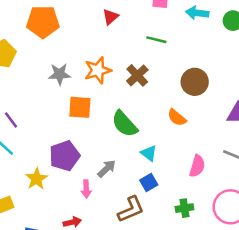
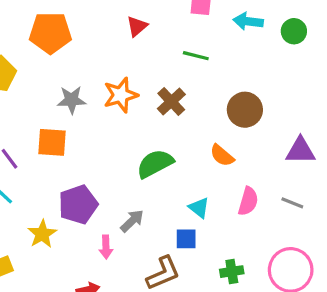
orange square: (80, 107) -> (52, 142), moved
green semicircle: (125, 124) -> (155, 164), turned 104
cyan triangle: (149, 153) -> (199, 208), moved
pink semicircle: (197, 166) -> (248, 201), moved
blue square: (149, 183) -> (186, 239), turned 30

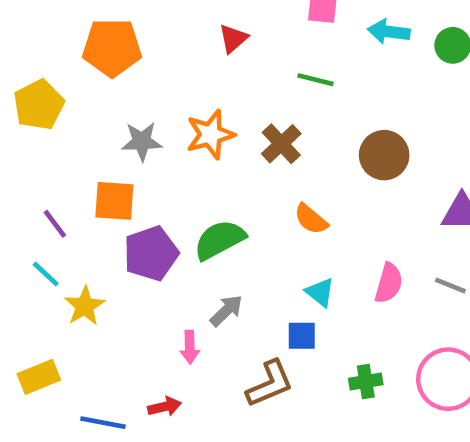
orange semicircle: (222, 155) -> (311, 219), moved
green semicircle: (155, 164) -> (219, 240), moved
purple pentagon: (78, 205) -> (151, 253), moved
yellow star: (42, 234) -> (85, 306), moved

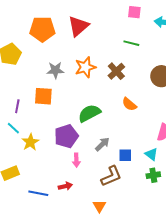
red triangle: (233, 38) -> (78, 26), moved, size x1.6
purple line: (55, 224) -> (17, 106), turned 48
purple pentagon: (151, 253) -> (66, 136), moved
cyan triangle: (320, 292) -> (151, 154), moved
gray arrow: (226, 311) -> (102, 144), moved

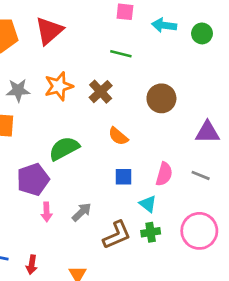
gray arrow: (102, 144) -> (82, 212), moved
blue square: (125, 155) -> (124, 177), moved
brown L-shape: (111, 176) -> (117, 235), moved
red arrow: (65, 186) -> (32, 265), moved, turned 112

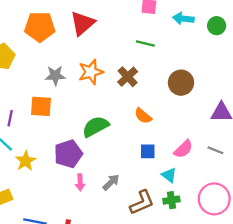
pink semicircle: (164, 174) -> (183, 149), turned 30

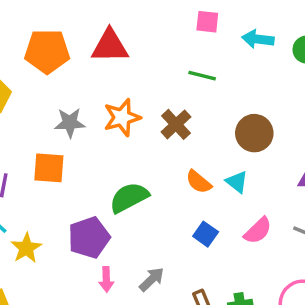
red triangle: (83, 23) -> (110, 46), turned 40
blue square: (148, 151) -> (206, 234), turned 35
cyan triangle: (169, 175) -> (237, 182), moved

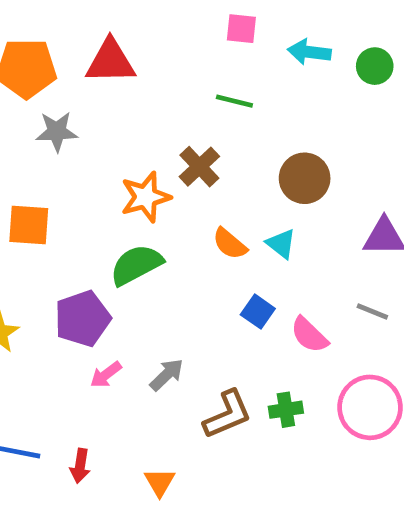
orange star: (122, 117) -> (146, 197), moved
gray star: (70, 123) -> (57, 132), moved
pink semicircle: (258, 231) -> (309, 335), moved, turned 88
blue square: (206, 234) -> (258, 312), moved
pink arrow: (106, 279) -> (106, 375), turned 55

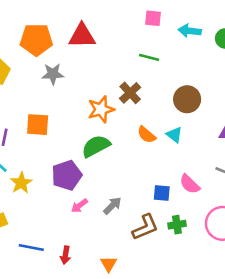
blue square: (258, 312) -> (162, 193), moved, turned -30

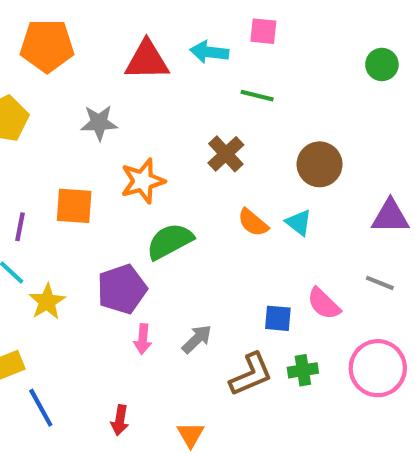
cyan arrow: (190, 31) -> (209, 52), moved
orange pentagon: (36, 40) -> (47, 46), moved
orange star: (101, 109) -> (143, 181), moved
pink arrow: (79, 206) -> (143, 339), turned -48
blue line: (31, 247) -> (41, 408), moved, turned 50

